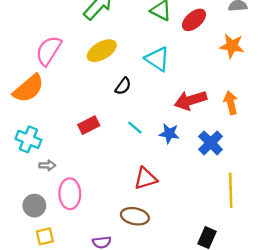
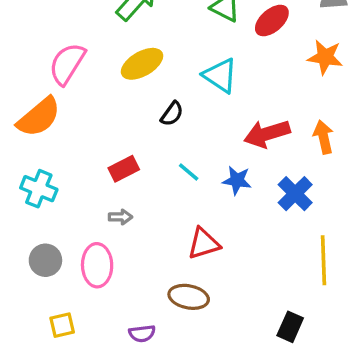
gray arrow: (47, 165) -> (120, 217), moved
gray circle: (34, 206) -> (45, 260), moved

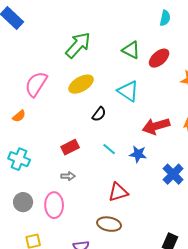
orange semicircle: (39, 117) -> (19, 116), size x0.5
blue cross: (295, 194) -> (173, 174), moved

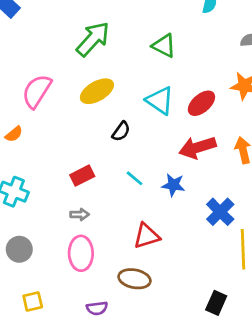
red ellipse: (159, 58) -> (201, 103), moved
pink ellipse: (54, 205) -> (81, 253), moved

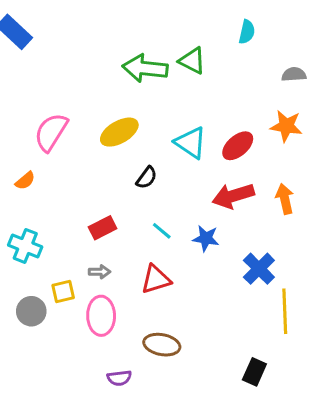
green arrow: (93, 39) -> (145, 68), moved, turned -126
green triangle: (164, 46) -> (192, 61), moved
red triangle: (147, 236) -> (156, 279), moved
yellow square: (33, 302) -> (63, 291), moved

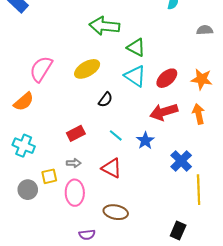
green triangle: (192, 61) -> (136, 47), moved
orange star: (286, 126) -> (202, 79), moved
orange semicircle: (25, 181) -> (24, 102), size x1.5
blue star: (206, 238) -> (145, 141), turned 30
red triangle: (156, 279) -> (112, 168), turned 45

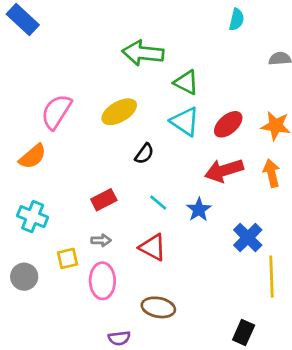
gray circle: (28, 190) -> (24, 277), moved

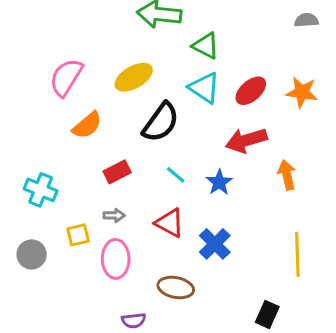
black semicircle: (144, 154) -> (161, 122), size x1.8
orange semicircle: (33, 156) -> (87, 125), moved
orange arrow: (272, 173) -> (287, 175), moved
blue cross: (248, 238) -> (215, 244), moved

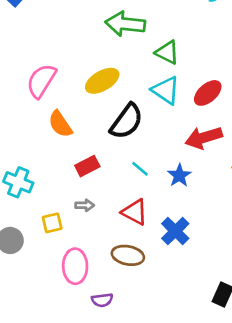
orange semicircle: (87, 125) -> (60, 124), turned 96
pink ellipse: (116, 259) -> (75, 266), moved
brown ellipse: (176, 288) -> (128, 255), moved

